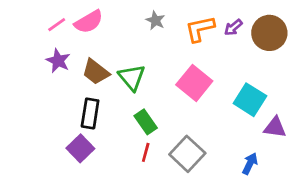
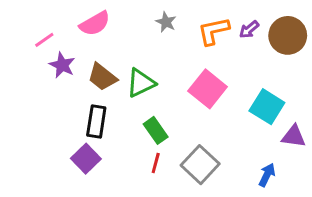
pink line: (57, 25) -> (44, 40), moved
green triangle: (132, 77) -> (141, 83), turned 44

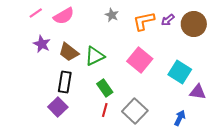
pink line: (44, 40) -> (36, 13), moved

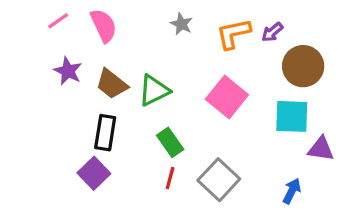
pink semicircle: (64, 16) -> (104, 26), turned -85
brown circle: (194, 24) -> (303, 66), moved
cyan square: (180, 72) -> (292, 116), turned -30

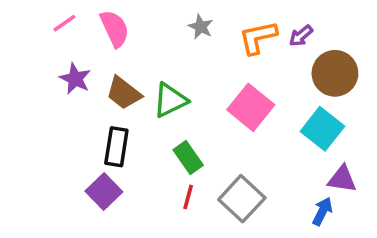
cyan square: (292, 116) -> (322, 129), turned 36
purple triangle: (321, 149) -> (342, 179), moved

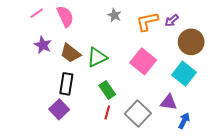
purple triangle: (342, 179) -> (169, 102), moved

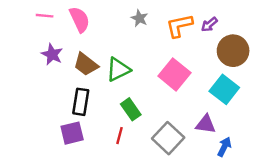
pink line: (37, 13) -> (45, 16), turned 40
purple square: (59, 109) -> (72, 133), turned 30
red line: (107, 113) -> (119, 136), moved

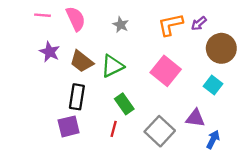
gray star: (139, 18) -> (121, 25), moved
cyan square: (224, 89) -> (213, 85), size x0.7

